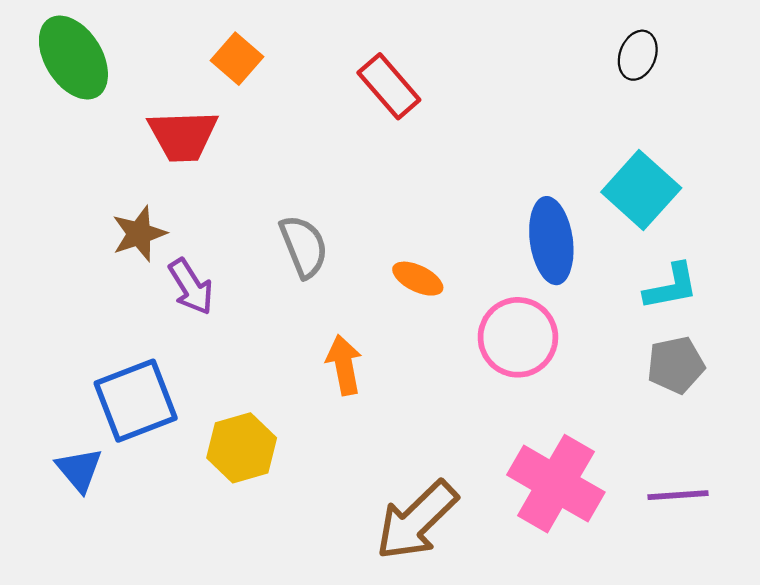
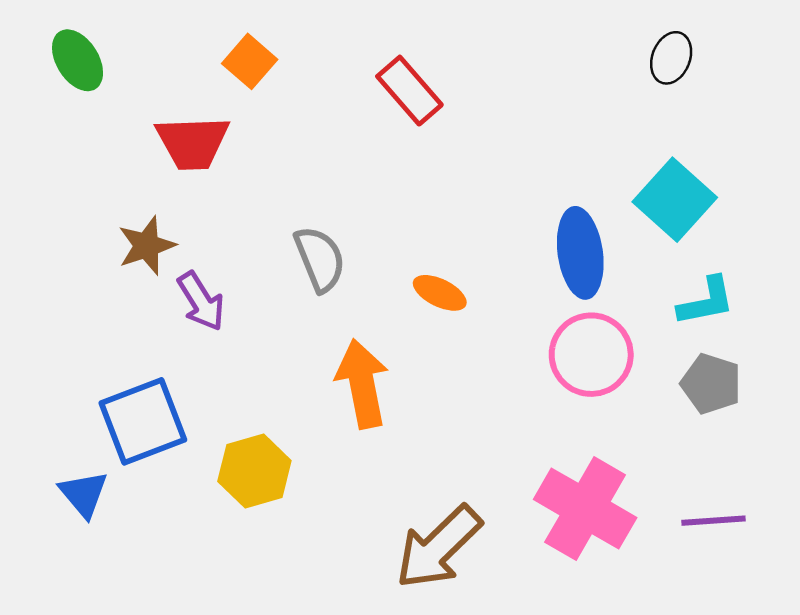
green ellipse: (73, 58) -> (78, 60), size x0.7
pink circle: (518, 337) -> (591, 355), moved
orange arrow: (344, 365) -> (362, 384), size x1.4
gray pentagon: (676, 365) -> (711, 384), turned 30

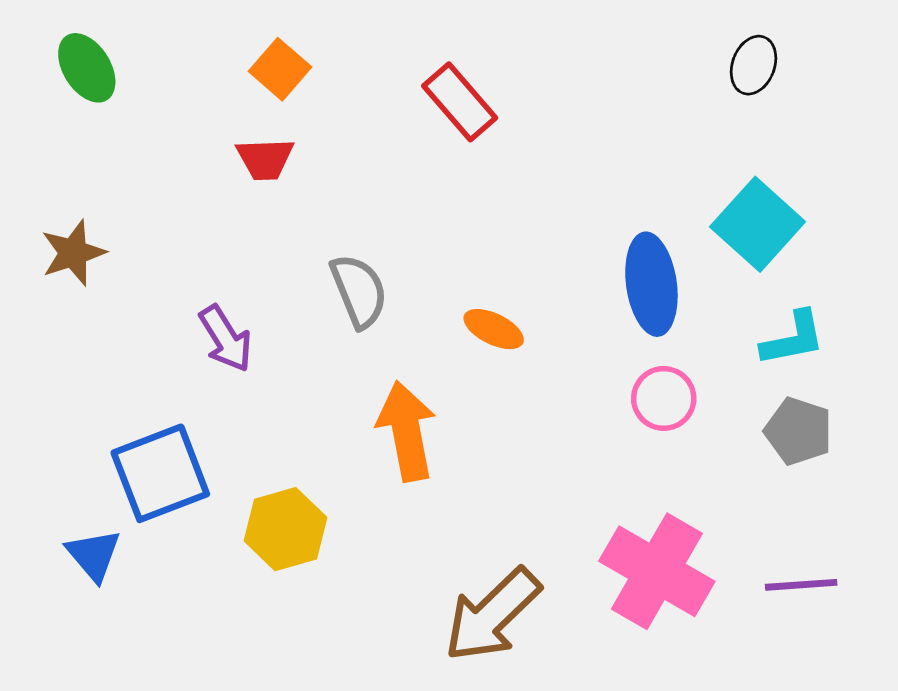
red trapezoid: (193, 143) -> (265, 159), moved, size x0.7
brown star: (147, 246) -> (73, 253), moved
pink circle: (591, 355) -> (664, 398), size x0.7

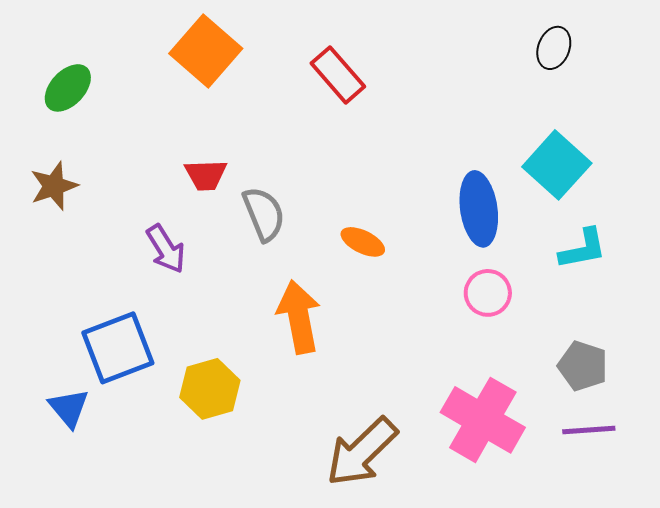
green ellipse: (87, 68) -> (68, 88), moved, turned 75
orange square: (280, 69) -> (206, 51), size x1.6
red trapezoid: (265, 159) -> (206, 175), moved
gray pentagon: (798, 431) -> (583, 366), moved

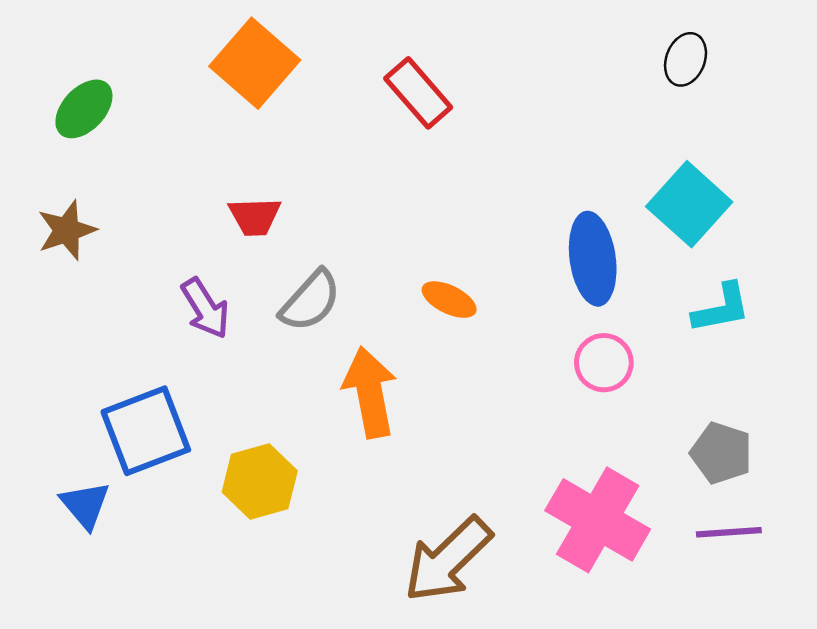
gray semicircle: (264, 214) -> (310, 301), moved, turned 64

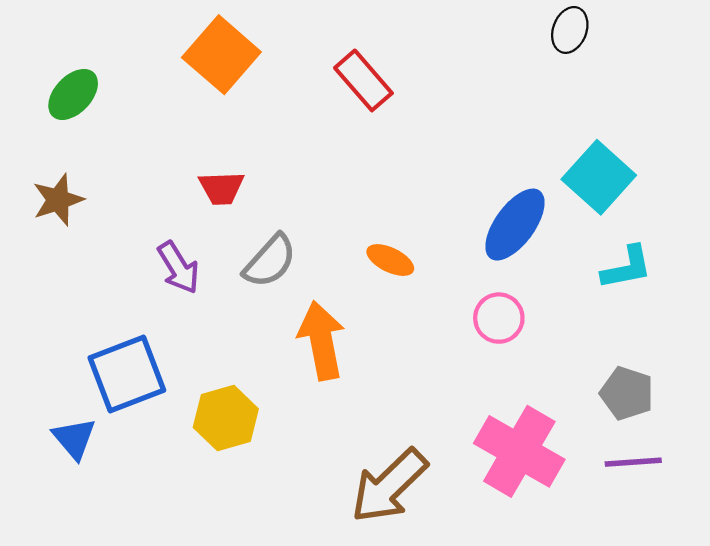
black ellipse: (686, 59) -> (570, 30), moved
blue ellipse: (593, 259) -> (515, 225), turned 44
pink circle: (604, 363) -> (499, 318), moved

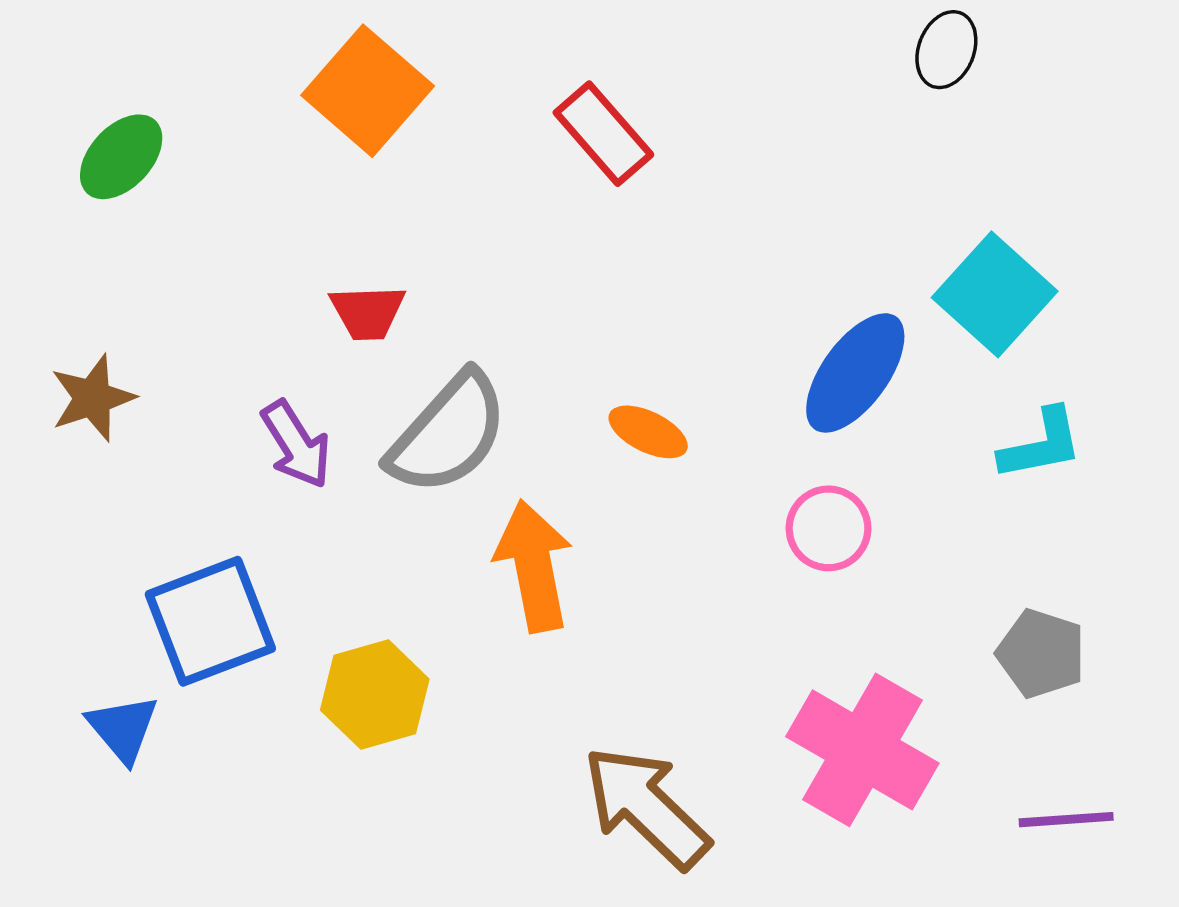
brown star: (58, 200) -> (93, 398), moved
gray semicircle: (270, 261) -> (448, 434), size x1.4
purple line: (633, 462) -> (1066, 820), moved
brown arrow: (389, 486) -> (646, 807), turned 88

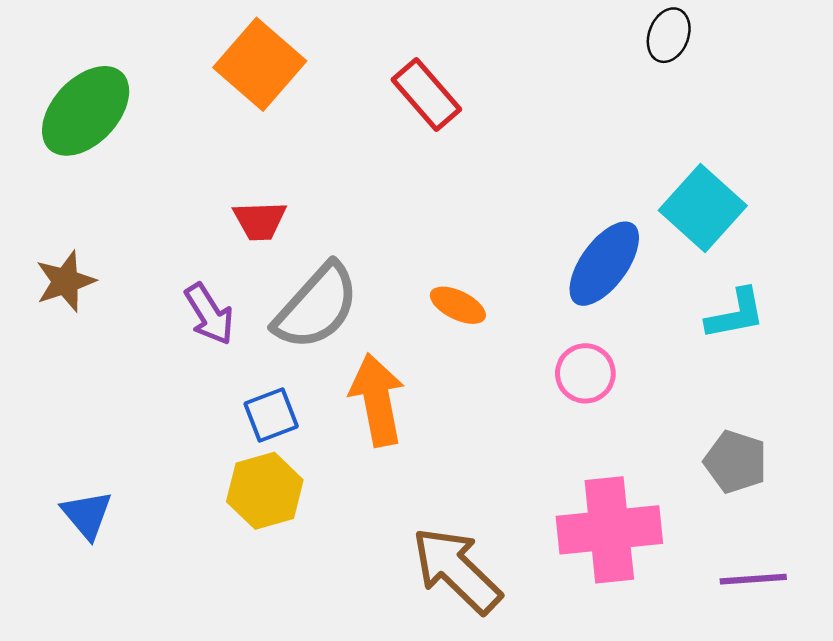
green ellipse: (121, 157) -> (86, 111), size x1.5
blue square: (210, 621) -> (271, 415), moved, size x0.6
pink cross: (862, 750) -> (609, 530), turned -36

